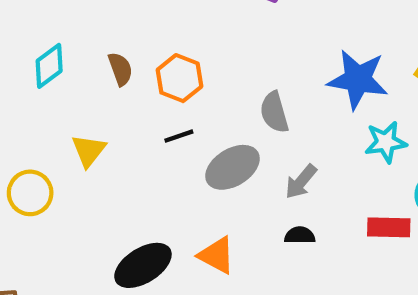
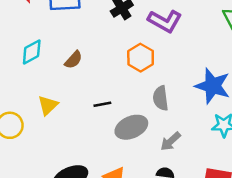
brown semicircle: (120, 69) -> (73, 60), turned 54
orange hexagon: (180, 78) -> (141, 58), moved

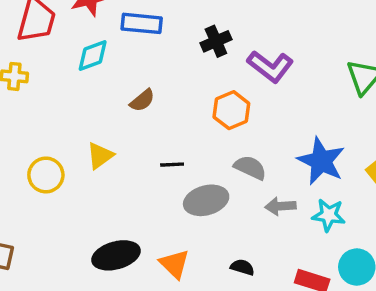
cyan diamond: (32, 52) -> (93, 55), moved
gray semicircle: (161, 98) -> (250, 168), turned 115
gray arrow: (171, 141) -> (280, 206), moved, turned 30

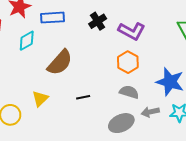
brown semicircle: (142, 100) -> (60, 63), size x1.8
orange hexagon: (231, 110) -> (128, 62), moved
gray ellipse: (206, 200) -> (121, 123), moved

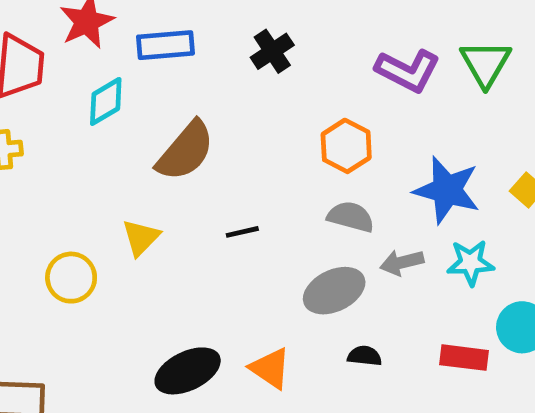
purple L-shape: (132, 31) -> (408, 71), moved

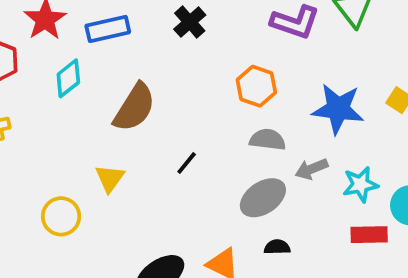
black line: (242, 232) -> (187, 163), turned -30
cyan star: (470, 263) -> (360, 184), moved
black semicircle: (365, 356) -> (277, 247), moved

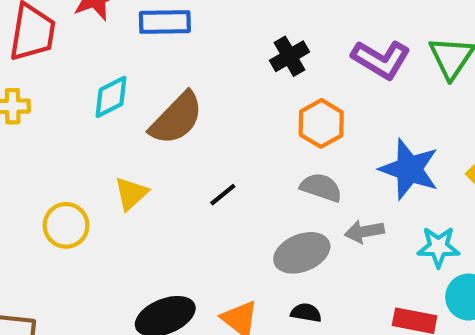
black cross: (190, 22) -> (289, 56), moved
cyan diamond: (68, 78) -> (111, 97), moved
cyan star: (360, 184) -> (438, 247), moved

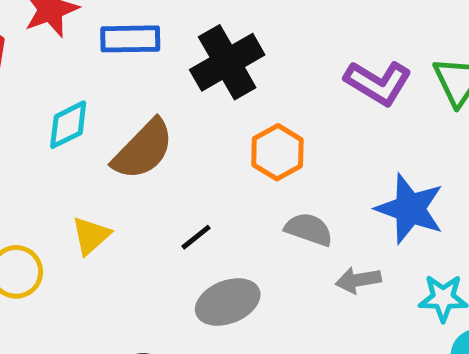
black cross: (289, 56) -> (227, 62), moved, size x1.6
orange hexagon: (321, 123) -> (277, 152), moved
gray ellipse: (302, 253) -> (228, 302), moved

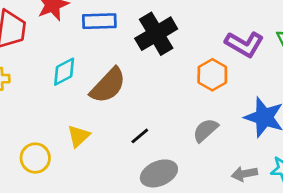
orange hexagon: (277, 152) -> (212, 75), moved
gray semicircle: (309, 229) -> (205, 130), turned -60
gray arrow: (358, 280) -> (244, 174), moved

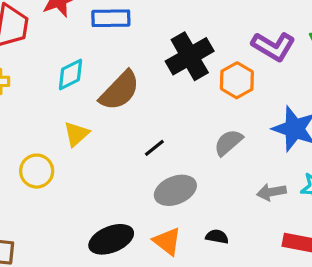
black cross: (156, 34) -> (190, 56), moved
yellow triangle: (78, 136) -> (76, 134), moved

